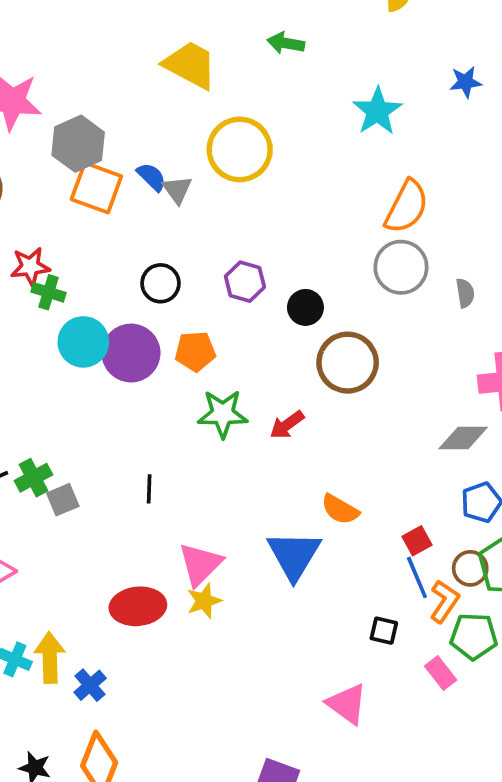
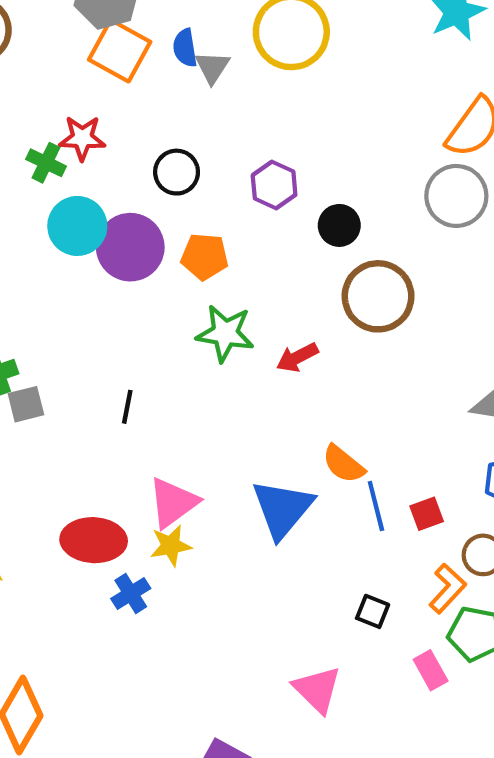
blue semicircle: (152, 177) -> (185, 48), turned -152
red star: (30, 267) -> (82, 138), moved
blue line: (417, 577) -> (376, 506), moved
blue cross: (90, 685) -> (131, 593), moved

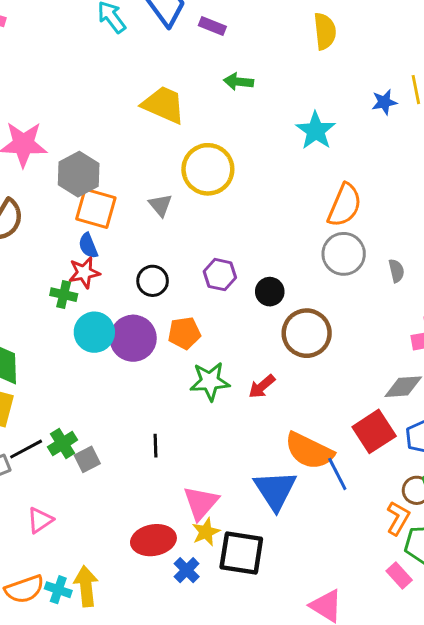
blue semicircle: (185, 48) -> (88, 246), moved
orange semicircle: (343, 464) -> (309, 451), size x1.6
red square: (427, 514) -> (374, 431), moved, size x1.8
black square: (373, 611) -> (241, 553), moved, size x2.0

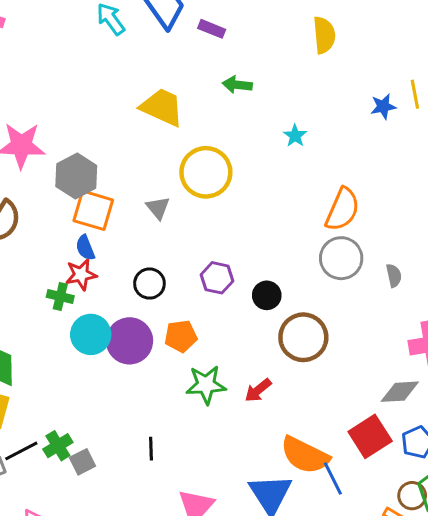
cyan star: (316, 131) -> (295, 136), moved, size x0.6

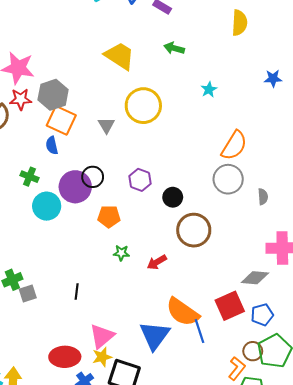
red star: (81, 275) -> (21, 99), moved
purple circle: (129, 341) -> (75, 187), moved
green star: (206, 385) -> (121, 253), size x0.6

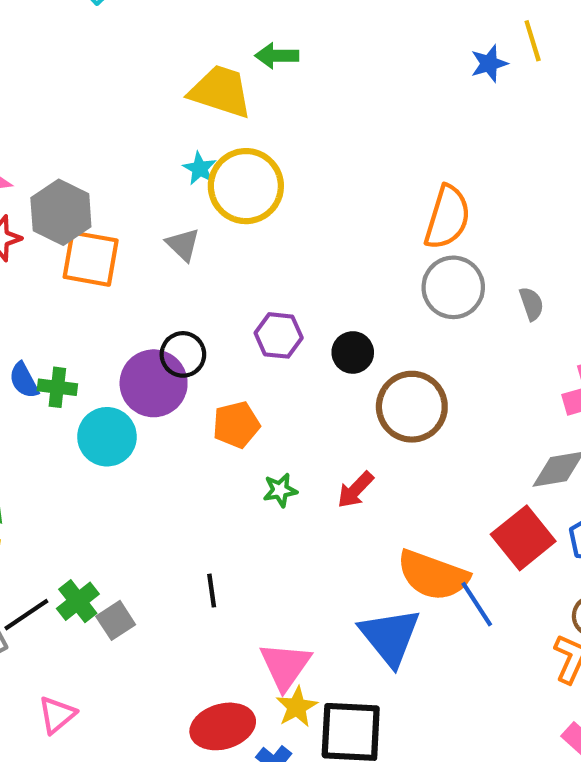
yellow trapezoid: (120, 56) -> (221, 91), moved
cyan star: (209, 89) -> (200, 168), moved
blue semicircle: (52, 145) -> (24, 380), moved

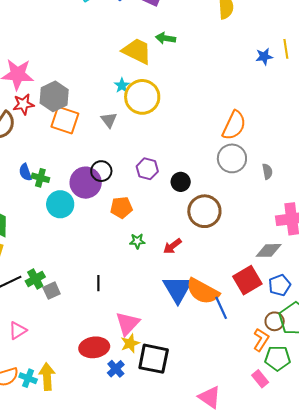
blue triangle: (390, 637) -> (178, 289), moved

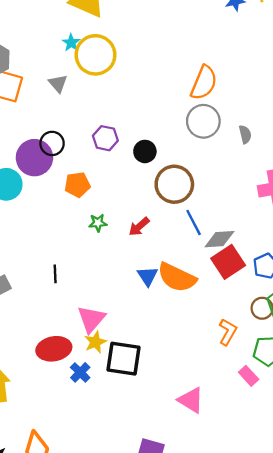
gray diamond: (269, 250) -> (219, 239), moved
blue triangle: (178, 289) -> (148, 276), size x0.6
blue line: (221, 308) -> (194, 222), moved
orange L-shape: (261, 340) -> (228, 332), moved

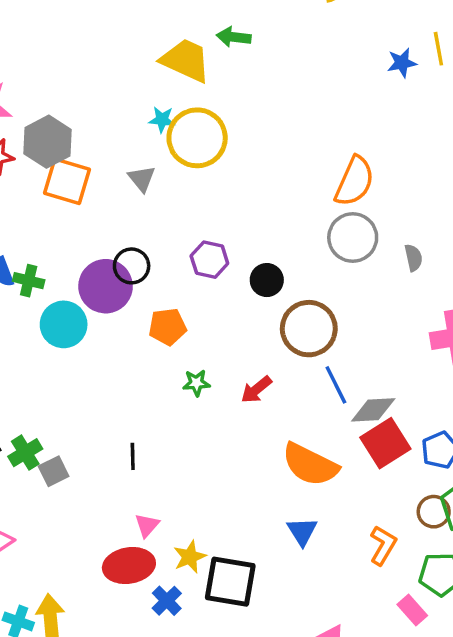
cyan star: (71, 43) -> (162, 120), turned -30
blue triangle: (148, 276) -> (302, 531), moved
pink triangle: (91, 319) -> (147, 525), moved, size x0.6

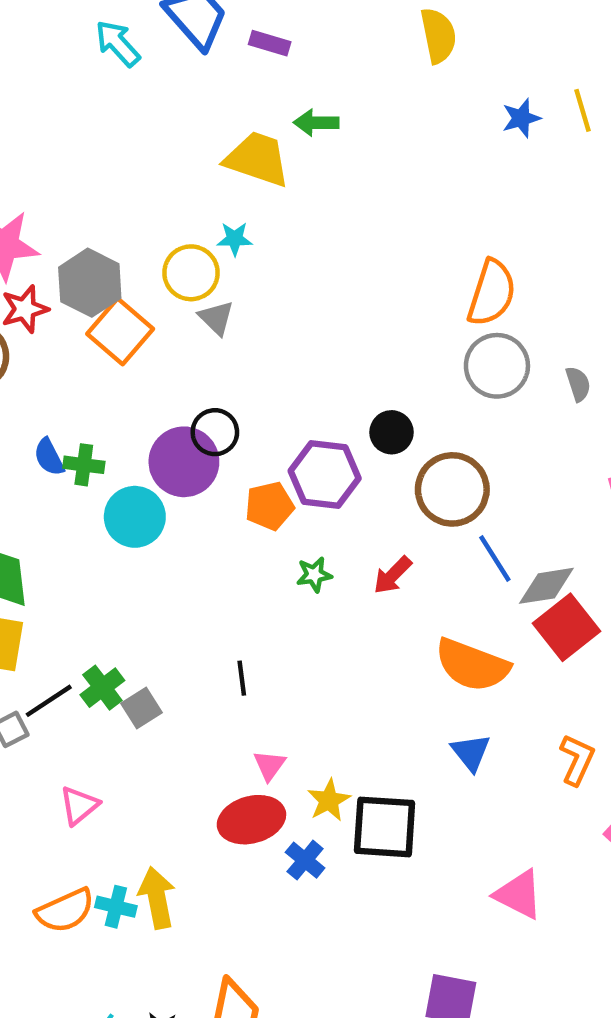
blue star: (402, 63) -> (521, 118), moved
yellow circle: (197, 138) -> (191, 273), moved, size x0.7
orange square: (67, 181) -> (120, 331), turned 30
purple hexagon: (209, 260) -> (325, 475), moved, size x1.4

